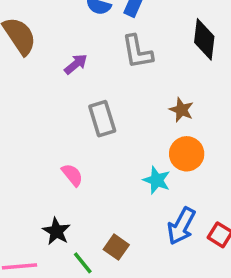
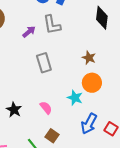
gray L-shape: (137, 52) -> (52, 25), moved
pink semicircle: (72, 175) -> (46, 108), moved
black star: (56, 231) -> (14, 110), moved

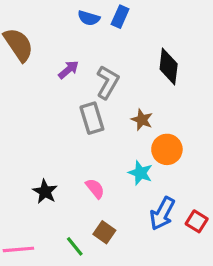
black diamond: (102, 18) -> (169, 67), moved
gray L-shape: (52, 25) -> (108, 82), moved, turned -140
brown star: (89, 58) -> (142, 120), moved

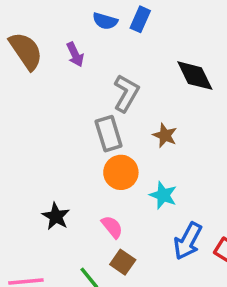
black diamond: (169, 67) -> (195, 76), turned -33
purple arrow: (68, 70) -> (75, 54), moved, turned 105
orange circle: (167, 149) -> (121, 172), moved
pink semicircle: (95, 188) -> (112, 227), moved

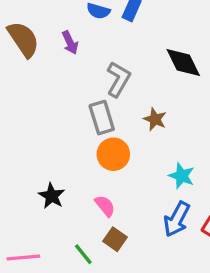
cyan star: (163, 195) -> (182, 176), moved

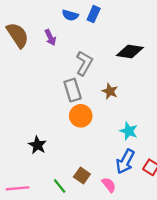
black diamond: (183, 63) -> (130, 51), turned -56
pink semicircle: (105, 206) -> (109, 185), moved

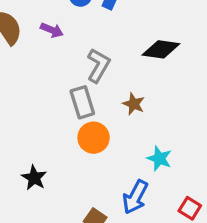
purple arrow: (50, 37) -> (52, 30), turned -42
blue arrow: (125, 161) -> (135, 197), moved

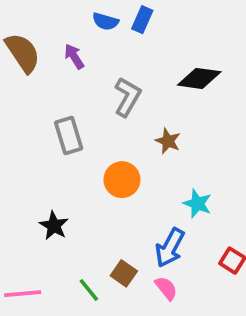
purple arrow: (52, 30) -> (74, 56), turned -145
gray rectangle: (82, 102) -> (69, 135), moved

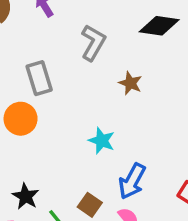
orange circle: (122, 180) -> (21, 119), moved
cyan star: (197, 204) -> (102, 141), moved
black star: (54, 226) -> (26, 196), moved

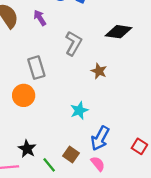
cyan star: (102, 141) -> (79, 110), turned 30

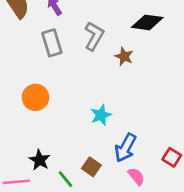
gray rectangle: (36, 68) -> (52, 43), moved
brown star: (99, 71) -> (124, 56), moved
pink semicircle: (98, 164) -> (136, 176), moved

